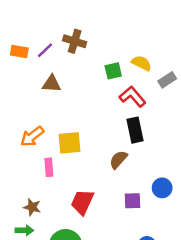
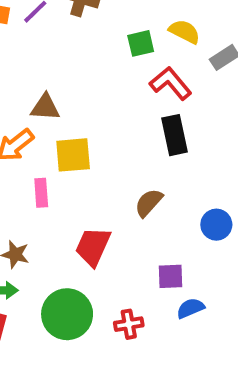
brown triangle: (51, 84) -> (45, 107), moved
brown semicircle: (118, 160) -> (149, 203), moved
purple square: (133, 201) -> (171, 276), moved

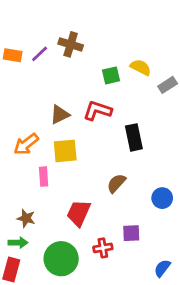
red L-shape: (171, 83) -> (97, 110), moved, turned -32
brown triangle: (45, 107) -> (60, 115), moved, turned -30
blue semicircle: (190, 308) -> (162, 268), moved, turned -30
red cross: (129, 324) -> (103, 248), moved

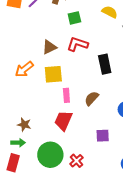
green square: (111, 75) -> (74, 18), moved
pink rectangle: (44, 177) -> (66, 95), moved
red cross: (103, 248) -> (76, 161), moved, turned -32

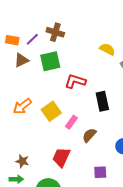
green square: (74, 18) -> (50, 61), moved, size x1.5
brown triangle: (49, 47) -> (21, 60), moved
yellow square: (53, 74) -> (51, 111), turned -30
pink rectangle: (66, 95) -> (71, 122), moved, turned 40

